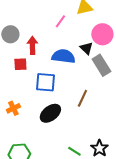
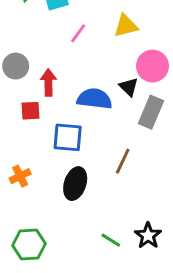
pink line: (60, 21) -> (78, 33), moved
gray rectangle: (101, 65) -> (151, 112), turned 55
black ellipse: (50, 113) -> (75, 184), turned -35

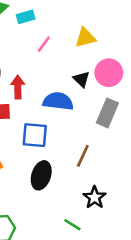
black triangle: (129, 87) -> (81, 79), moved
black star: (148, 236) -> (94, 197), moved

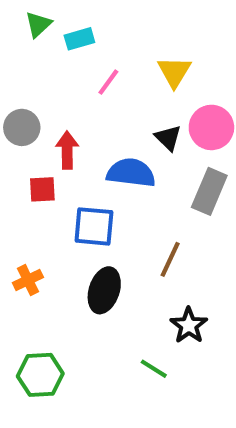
yellow triangle: (85, 38) -> (174, 72), turned -45

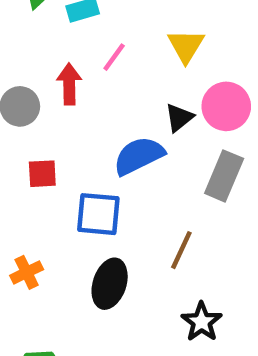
black triangle: (168, 138) -> (179, 118), turned 36
red arrow: (67, 150) -> (69, 84), moved
blue semicircle: (131, 173) -> (139, 156), turned -33

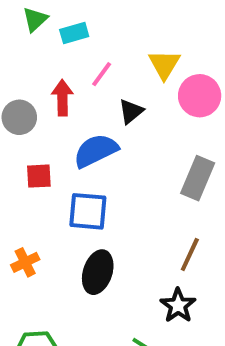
pink circle: (226, 106) -> (200, 96), moved
black triangle: (179, 118) -> (131, 111), moved
blue semicircle: (139, 156) -> (96, 151), moved
brown line: (181, 250) -> (190, 254), moved

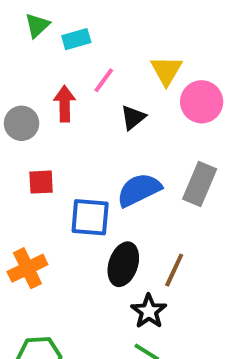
blue semicircle: (96, 151) -> (139, 190), moved
brown line: (190, 254) -> (174, 270), moved
orange cross: (25, 262) -> (27, 268), size x1.4
black ellipse: (98, 272) -> (123, 264), moved
black star: (178, 305) -> (149, 311), moved

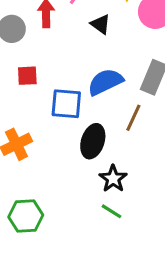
black triangle: (133, 117) -> (101, 24), turned -45
brown line: (174, 270) -> (133, 118), moved

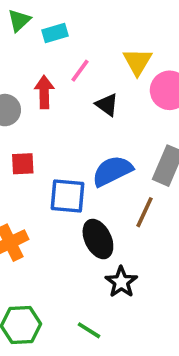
black ellipse: (93, 141) -> (98, 239), turned -44
green line: (112, 211) -> (89, 330), moved

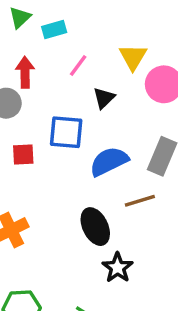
red arrow: (44, 92) -> (25, 72), moved
black triangle: (107, 105) -> (104, 98), turned 40
blue square: (68, 196) -> (66, 132), moved
brown line: (145, 212) -> (140, 201), turned 48

